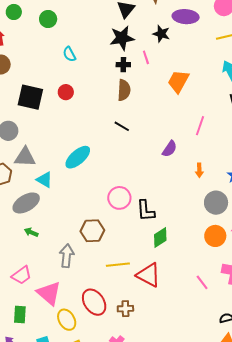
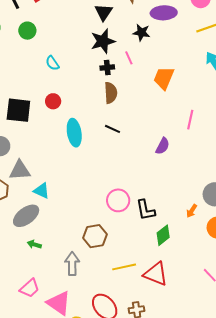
cyan ellipse: (78, 157) -> (74, 133), moved, turned -52
orange arrow: (199, 170) -> (192, 211), moved, turned 40

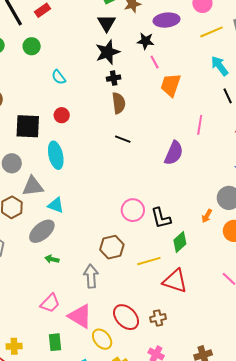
pink line: (129, 58) -> (155, 62), moved
cyan ellipse: (74, 133) -> (56, 155), moved
purple semicircle: (163, 146) -> (174, 153), size x1.4
yellow line: (124, 267) -> (149, 261), moved

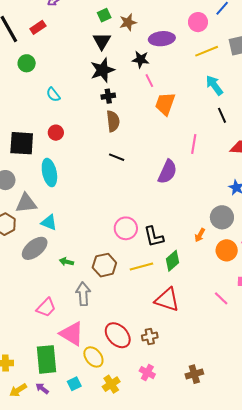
green arrow: (52, 259) -> (66, 262), moved
yellow line: (149, 261) -> (141, 266), moved
pink trapezoid: (50, 303) -> (46, 307), moved
green rectangle: (55, 342) -> (46, 359), size x1.6

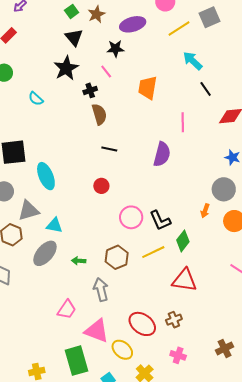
black star: (102, 70) -> (66, 68), moved
pink line: (149, 81) -> (106, 71), moved
red circle: (56, 133) -> (101, 186), moved

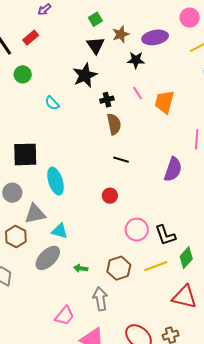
brown star: (96, 14) -> (121, 34), moved
pink line: (106, 71) -> (138, 93), moved

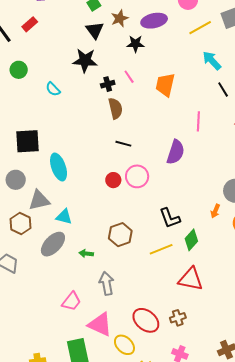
green circle: (23, 74) -> (19, 70), moved
black star: (85, 75) -> (85, 60), turned 30
pink line: (138, 93) -> (129, 77), moved
pink circle: (137, 230) -> (137, 176), moved
brown hexagon: (119, 268) -> (120, 235), moved

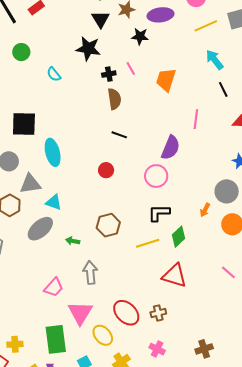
pink circle: (137, 176) -> (156, 176), moved
black L-shape: (170, 218) -> (159, 213), turned 105
pink triangle: (100, 324) -> (80, 313), turned 32

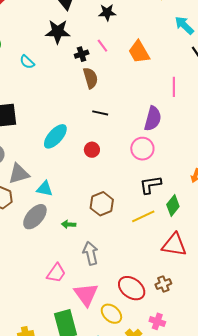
orange trapezoid: (166, 80) -> (139, 52), turned -40
cyan ellipse: (53, 152) -> (55, 136), moved, turned 64
pink cross: (157, 349) -> (157, 321), moved

